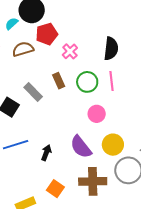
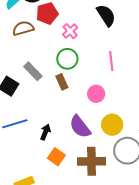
black semicircle: (111, 49) -> (106, 15), moved, turned -40
brown rectangle: (59, 81) -> (62, 82), moved
green circle: (87, 82) -> (67, 59), moved
orange square: (55, 189) -> (56, 157), moved

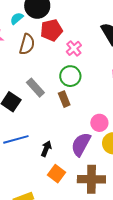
brown semicircle: (23, 28) -> (27, 44), turned 120
pink circle: (96, 94) -> (99, 123), moved
purple semicircle: (80, 127) -> (81, 144), turned 65

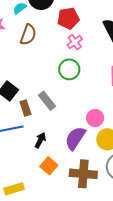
red pentagon: (51, 30) -> (68, 18), moved
gray rectangle: (35, 88) -> (47, 101), moved
brown rectangle: (64, 99) -> (25, 108), moved

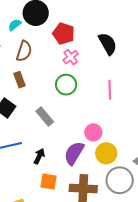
red pentagon: (68, 18) -> (64, 34), turned 30
brown rectangle: (25, 108) -> (19, 80), moved
orange square: (49, 166) -> (48, 181), turned -30

